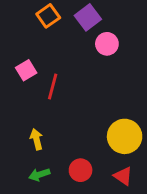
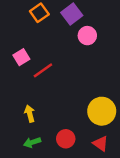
red line: (53, 86) -> (43, 70), turned 40

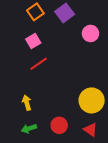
pink circle: (87, 36) -> (90, 33), moved
pink square: (21, 57) -> (33, 41), moved

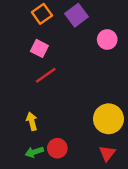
pink square: (33, 41) -> (39, 48), turned -32
red circle: (59, 125) -> (57, 148), moved
red triangle: (90, 130) -> (107, 153), turned 32

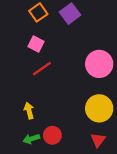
pink circle: (107, 39) -> (99, 64), moved, size x1.5

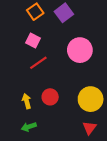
pink circle: (99, 64) -> (80, 50), moved
red circle: (52, 135) -> (50, 97), moved

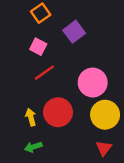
purple square: (64, 13) -> (74, 32), moved
pink circle: (80, 50) -> (93, 83), moved
red circle: (50, 97) -> (58, 112), size x1.5

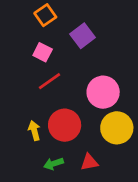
green arrow: (33, 147) -> (54, 164), moved
red triangle: (104, 148) -> (89, 162), moved, turned 42

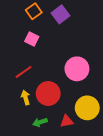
purple square: (82, 36) -> (61, 14), moved
red line: (49, 81) -> (24, 72), moved
yellow circle: (117, 128) -> (87, 108), moved

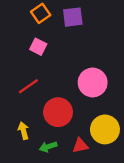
purple square: (61, 14) -> (73, 17), turned 30
yellow arrow: (26, 98) -> (23, 131), moved

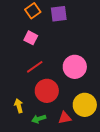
red line: (28, 86) -> (35, 67), moved

